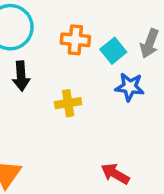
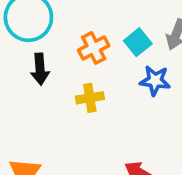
orange cross: (75, 40) -> (94, 48), moved, turned -32

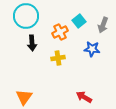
cyan square: (138, 42) -> (79, 21), moved

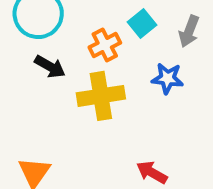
black arrow: (32, 43) -> (50, 67), turned -56
yellow cross: (58, 58) -> (101, 96), size x1.6

